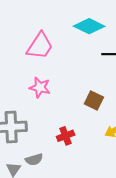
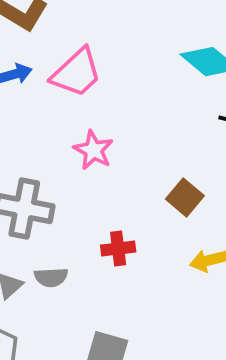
pink trapezoid: (40, 46) -> (77, 73), moved

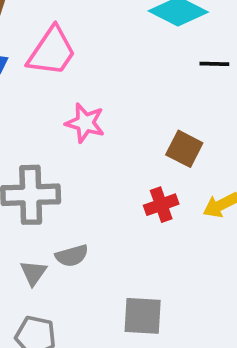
red cross: (118, 249) -> (161, 205), moved

